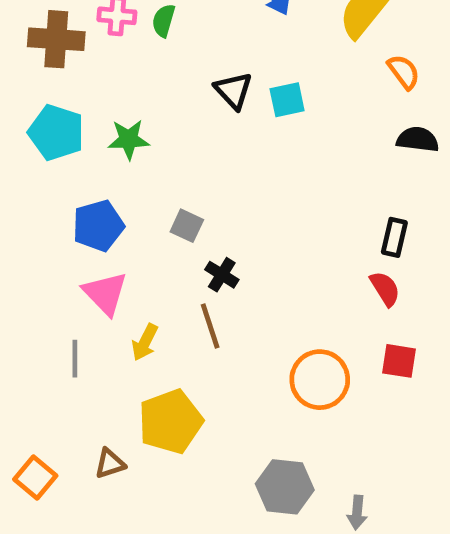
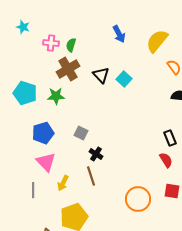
brown cross: (56, 39) -> (68, 69), moved, turned -35
cyan square: (287, 100) -> (124, 79), turned -35
black rectangle: (394, 237) -> (170, 138), turned -35

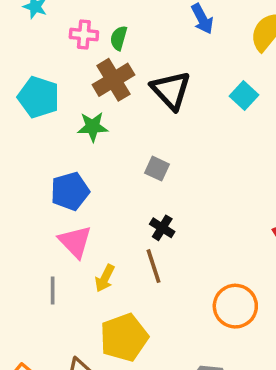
black triangle: (101, 75) -> (171, 90), size x1.4
cyan square: (124, 79) -> (244, 95), moved
cyan pentagon: (25, 93) -> (39, 97), moved
gray square: (81, 133) -> (157, 169), moved

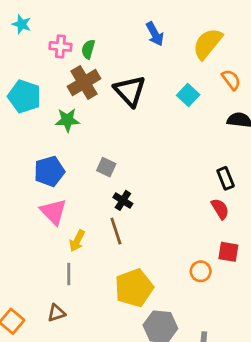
gray square: (157, 169) -> (106, 167), moved
gray line: (53, 290) -> (69, 274), moved
orange circle: (235, 306) -> (201, 271), moved, size x0.6
yellow pentagon: (124, 337) -> (134, 288), moved

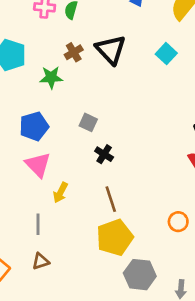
brown cross: (84, 83) -> (74, 52), moved, size x0.6
brown line: (116, 231) -> (111, 199), moved
gray line: (69, 274) -> (38, 224), moved

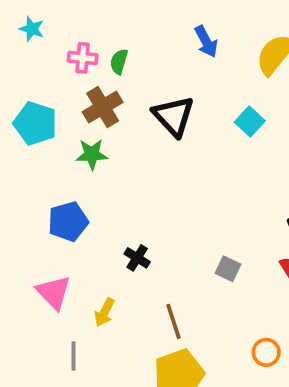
brown cross: (74, 52) -> (103, 107), moved, size x1.5
gray square: (88, 122) -> (228, 269), moved
black cross: (104, 154) -> (137, 258), moved
pink triangle: (38, 165) -> (54, 292), moved

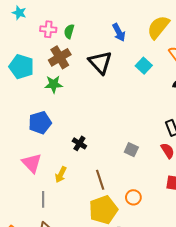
blue arrow: (206, 42) -> (119, 32), moved
orange circle: (266, 352) -> (133, 197), moved

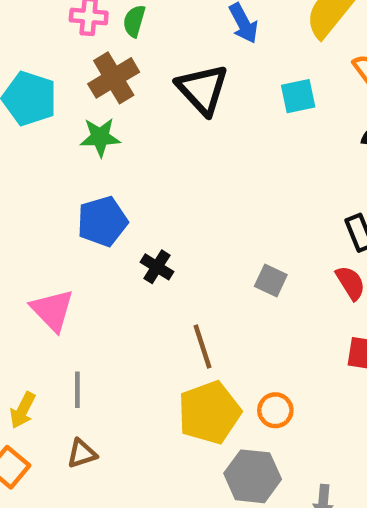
cyan square: (144, 66) -> (298, 96), turned 35
blue pentagon: (40, 123) -> (102, 221), moved
yellow arrow: (61, 175) -> (23, 410), moved
orange circle: (133, 197) -> (275, 410), moved

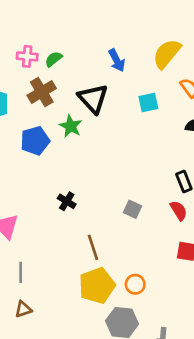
green semicircle: (134, 21) -> (54, 59), turned 36
green star: (100, 137) -> (71, 126), moved, turned 30
blue pentagon: (102, 221) -> (35, 141), moved

